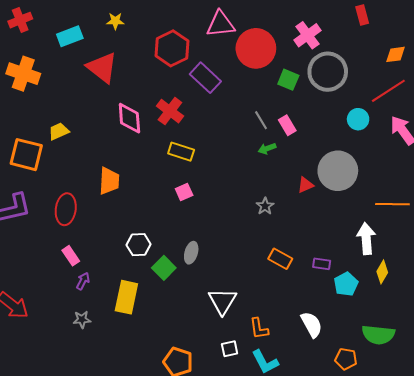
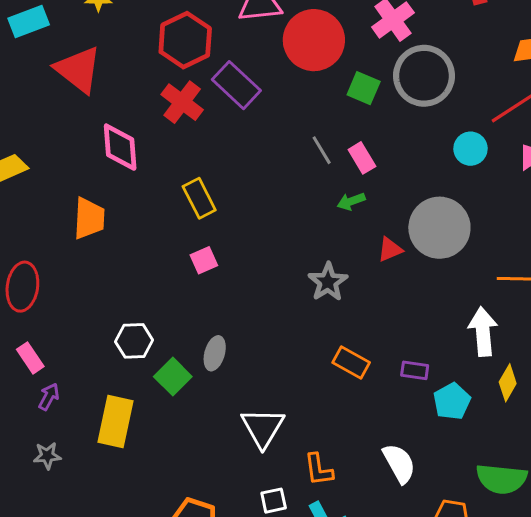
red cross: (170, 111) -> (182, 102), moved
green arrow: (267, 149) -> (351, 201), moved
yellow rectangle: (181, 152) -> (199, 198), turned 45
orange trapezoid: (109, 181) -> (89, 218), moved
gray star: (265, 206) -> (328, 282), size x1.4

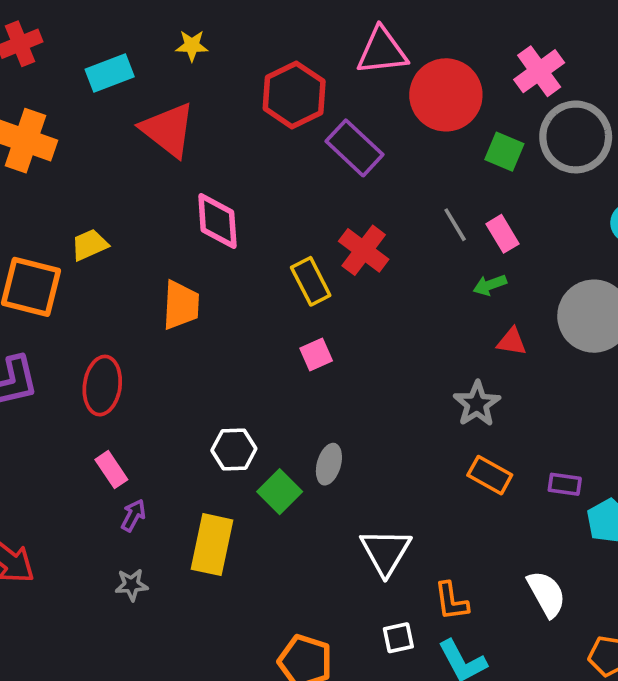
red cross: (182, 102) -> (364, 250), moved
red triangle: (390, 249) -> (512, 342), moved, turned 32
gray star: (328, 282) -> (477, 404), moved

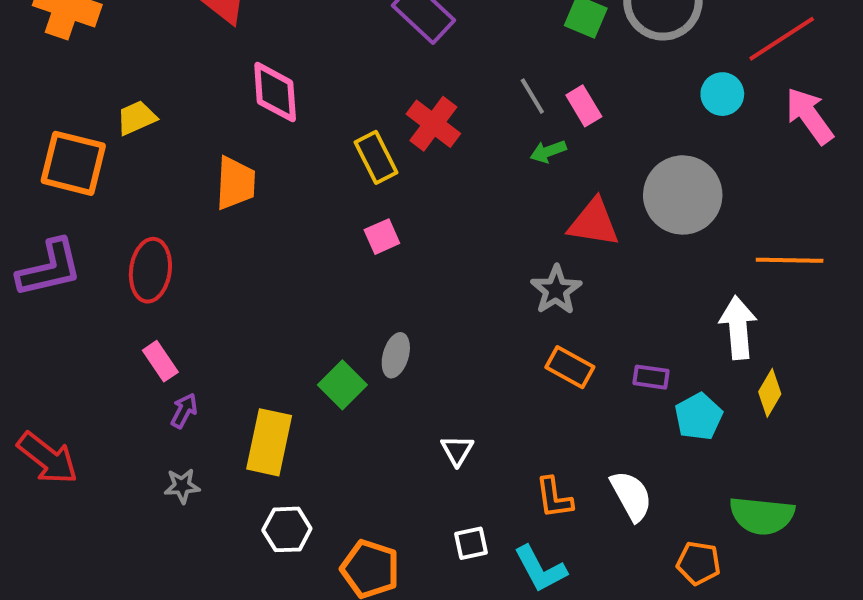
green arrow: (490, 285) -> (548, 151), moved
red triangle: (512, 342) -> (594, 223), size x1.6
white hexagon: (234, 450) -> (287, 529), moved
white triangle: (386, 552) -> (457, 450), size x0.6
orange L-shape: (451, 601) -> (554, 498), moved

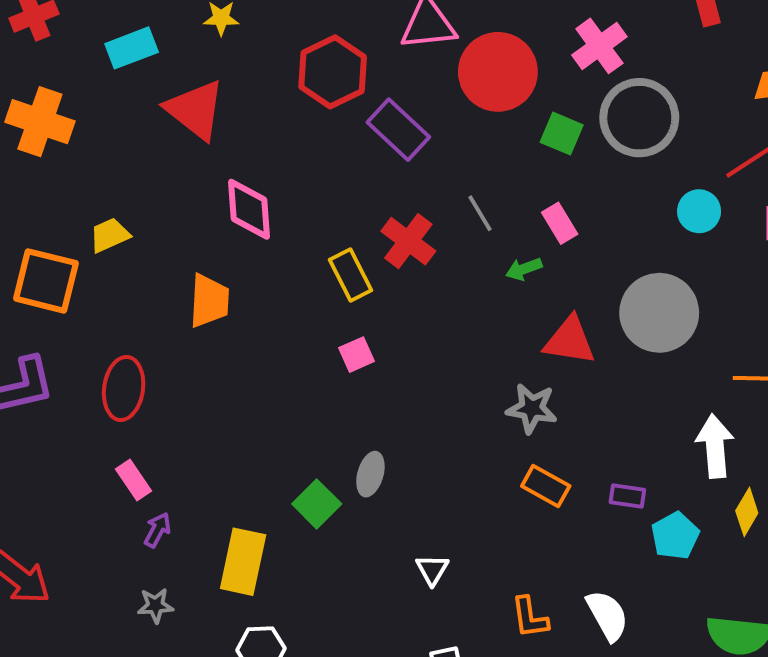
gray line: (532, 96) -> (480, 213), moved
gray star: (556, 290) -> (532, 408), turned -30

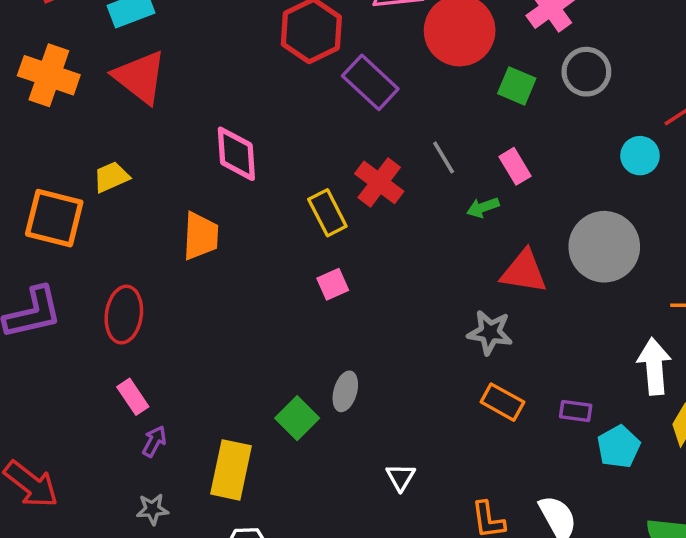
red triangle: (195, 110) -> (140, 77), moved
gray circle: (639, 118) -> (586, 72), size x0.7

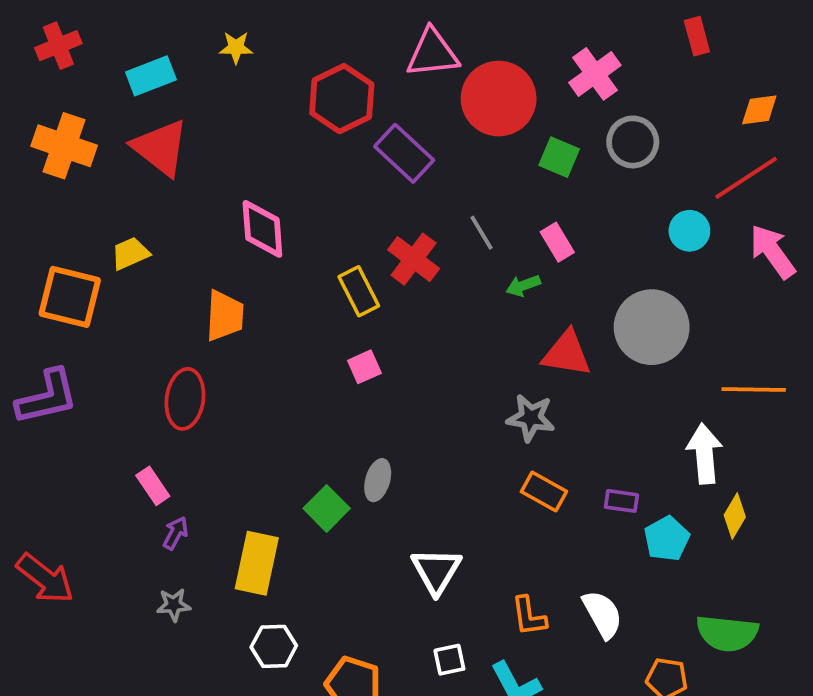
red ellipse: (124, 315) -> (185, 399), moved
white triangle: (401, 477) -> (436, 571), size x1.6

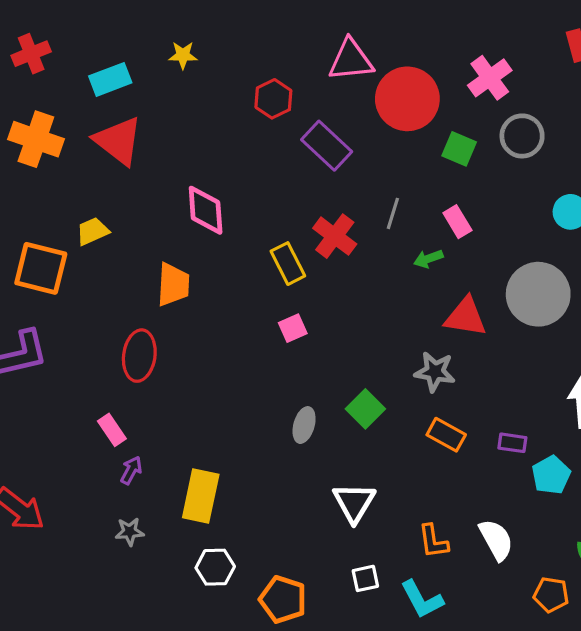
red hexagon: (342, 99) -> (273, 99), size x0.7
gray line: (482, 233) -> (393, 213), turned 48
green square: (327, 508) -> (365, 409), moved

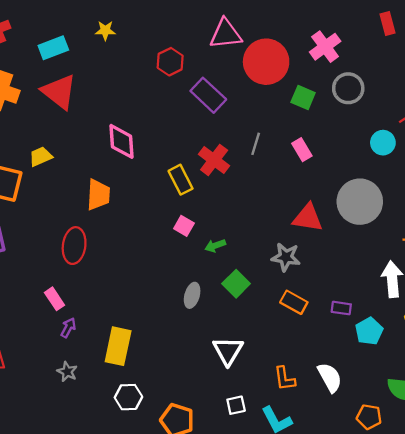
green arrow: (428, 259) -> (215, 246), moved
pink square: (293, 328) -> (184, 226), turned -36
gray star: (130, 532) -> (67, 372), turned 30

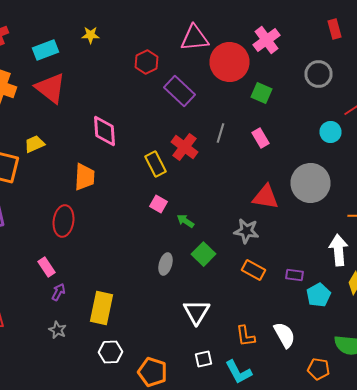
pink cross: (325, 47) -> (266, 40), moved
gray circle: (348, 88) -> (318, 74), moved
green arrow: (215, 246) -> (186, 221), turned 54

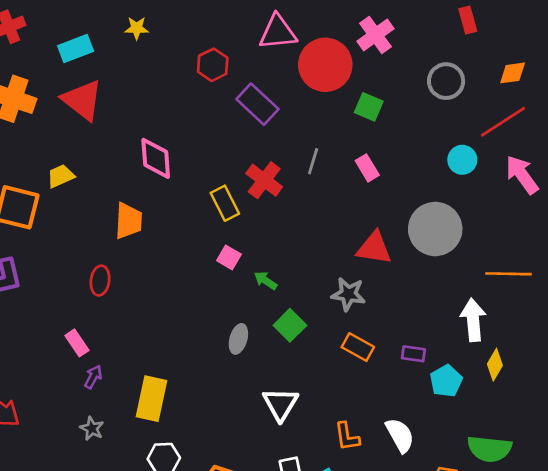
red ellipse: (64, 221) -> (100, 281), size x0.7

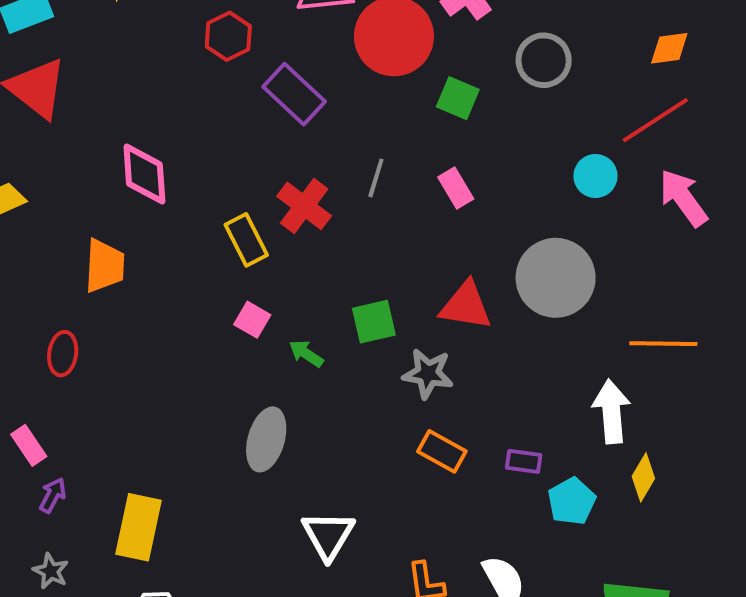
gray circle: (446, 81) -> (544, 60), moved
green square: (290, 325) -> (374, 322), moved, turned 32
gray ellipse: (238, 339) -> (266, 439), size x1.4

